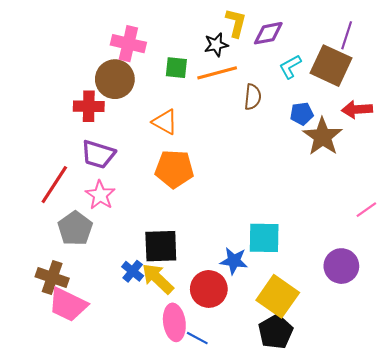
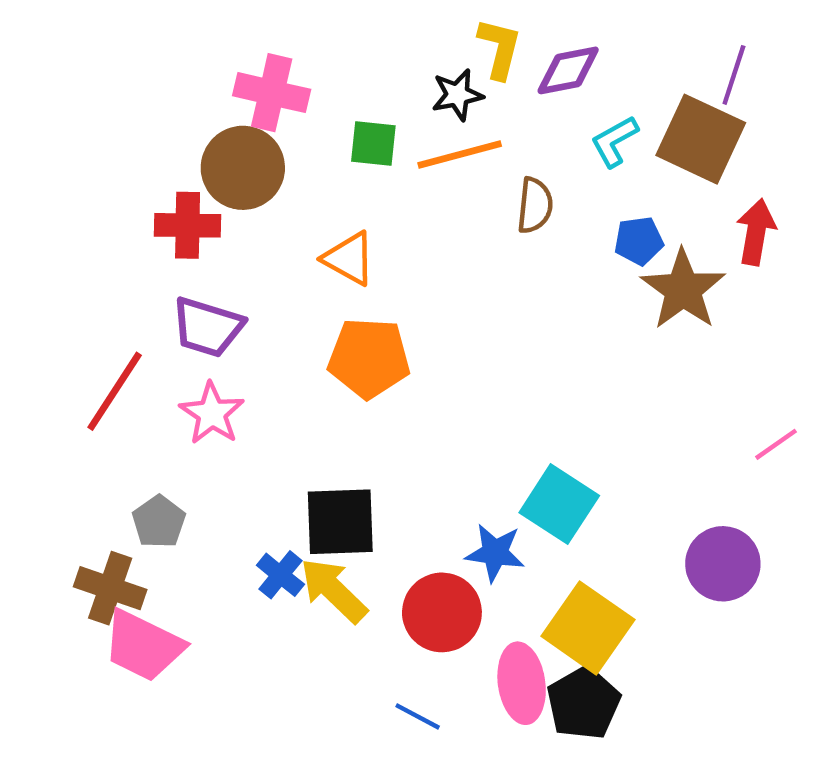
red arrow: (357, 109) -> (756, 232), turned 104
gray pentagon: (75, 228) -> (159, 522), moved, size x0.7
cyan square: (264, 238) -> (559, 504), turned 32
pink ellipse: (174, 322) -> (522, 683), moved

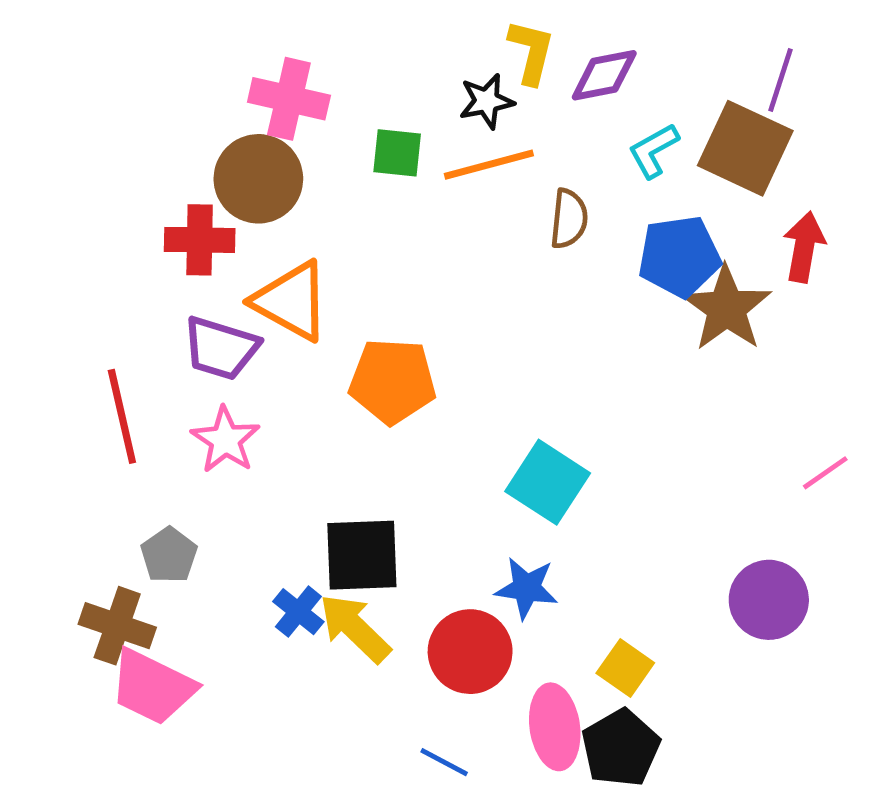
blue pentagon: (639, 241) -> (679, 256), size x1.6
orange triangle: (349, 259) -> (291, 301), moved, size x1.4
red line: (115, 391) -> (122, 416), turned -46
cyan square: (559, 504) -> (548, 482), moved
yellow square: (588, 628) -> (625, 668), size x0.6

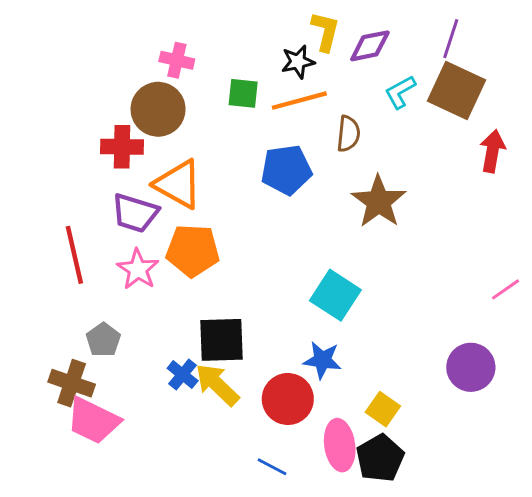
purple line: (781, 80) -> (451, 39), moved
pink cross: (289, 99) -> (177, 60), size x0.7
blue pentagon: (679, 256) -> (286, 170), moved
brown star: (726, 308) -> (379, 202), moved
orange pentagon: (392, 381) -> (193, 251), moved

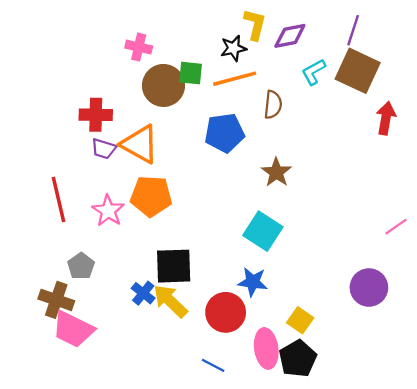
brown circle: (158, 109) -> (163, 85), moved
brown star: (379, 202) -> (276, 172), moved, size x0.7
purple trapezoid: (135, 213) -> (104, 149), moved, size x0.7

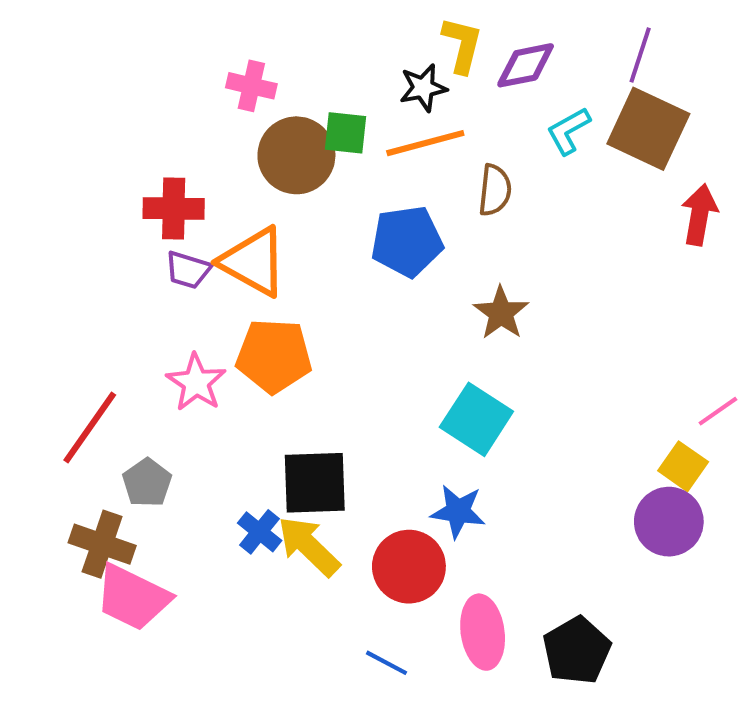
red line: (59, 199) -> (90, 427), moved, turned 48
yellow square: (300, 320) -> (683, 466), moved
black pentagon: (298, 359) -> (577, 651), moved

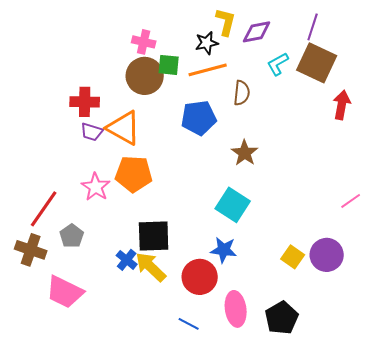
pink cross: (251, 86) -> (144, 42), moved
yellow square: (683, 466) -> (293, 257), moved
brown cross: (102, 544) -> (31, 250), moved

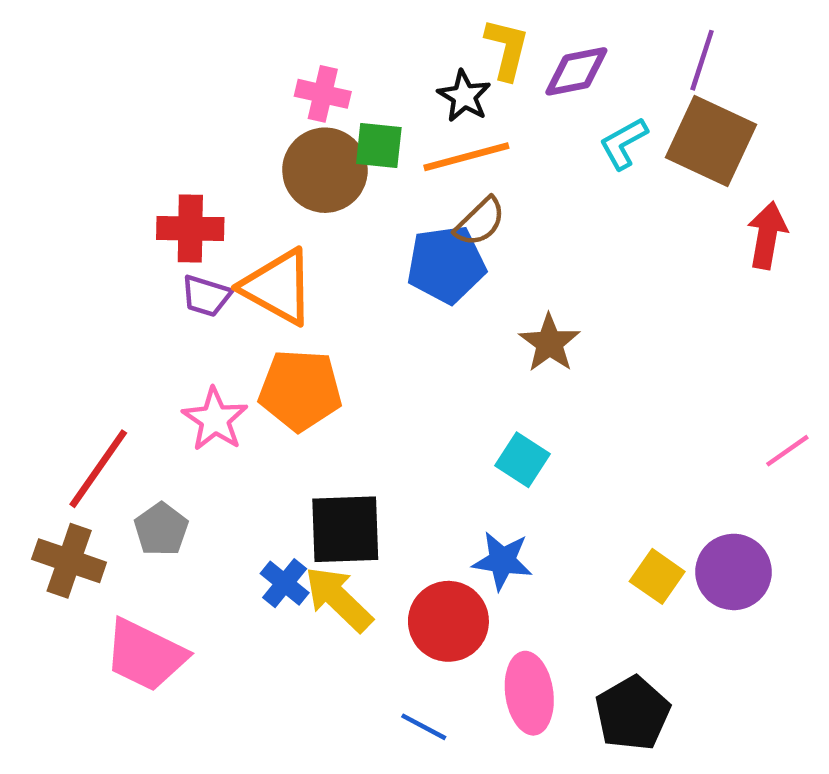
black star: (207, 43) -> (464, 96), turned -30
brown semicircle: (242, 93) -> (480, 222), moved, turned 40
cyan square: (233, 205) -> (523, 460), size x0.7

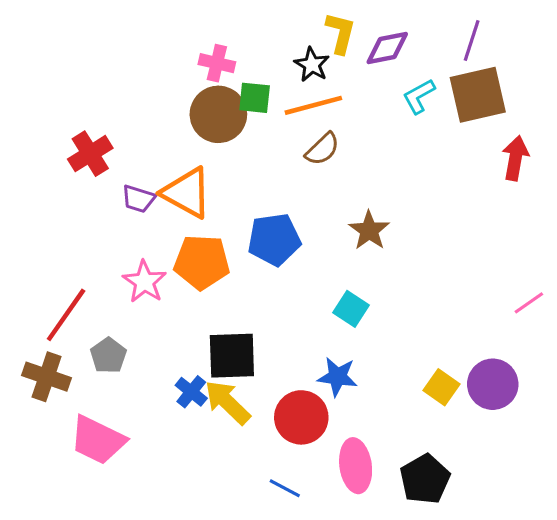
brown square: (711, 141) -> (478, 95), turned -38
red cross: (190, 229) -> (90, 154), moved, turned -33
blue pentagon: (446, 264) -> (274, 239), moved

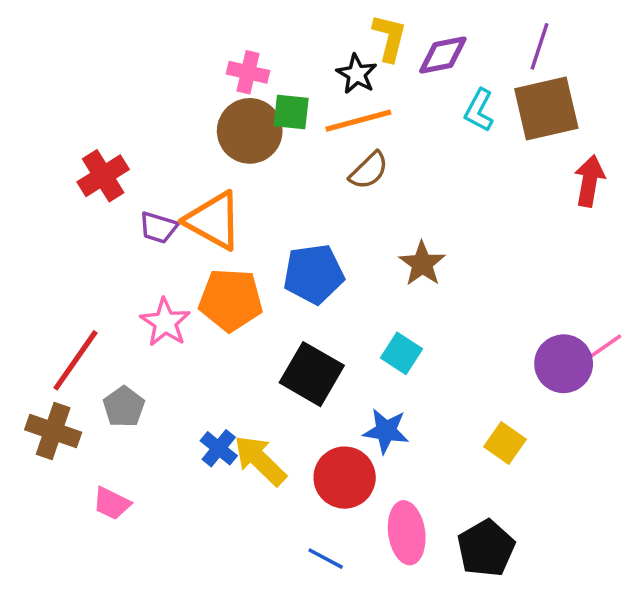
cyan L-shape: (419, 96) -> (479, 110), turned -33
black square: (232, 356) -> (312, 374), moved, turned 32
purple circle: (493, 384) -> (564, 364), moved
pink trapezoid: (98, 440) -> (112, 503), size x0.6

